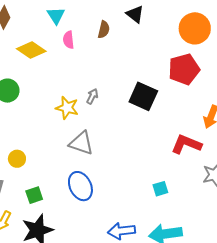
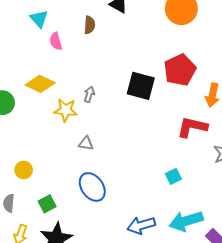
yellow diamond: (31, 50) -> (40, 84), moved
red pentagon: (184, 69) -> (180, 70), moved
gray triangle: (81, 143) -> (86, 143), size x0.6

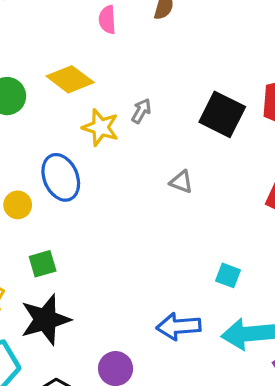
gray triangle: (86, 143) -> (181, 182), moved
cyan square: (173, 176) -> (228, 275), moved, turned 35
blue ellipse: (92, 187) -> (61, 177), moved

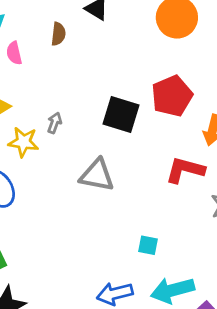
gray triangle: (181, 182) -> (97, 175), size x1.8

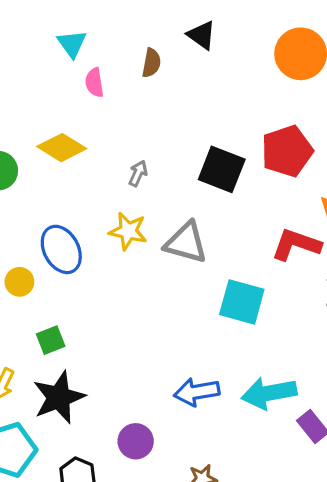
yellow star: (23, 142) -> (128, 231), moved
cyan square: (148, 245) -> (242, 302), moved, size x1.8

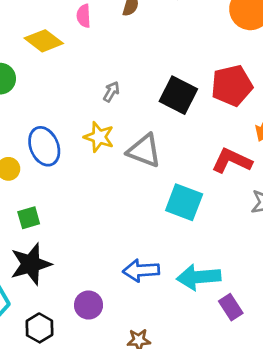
yellow diamond: (62, 148) -> (44, 41), moved

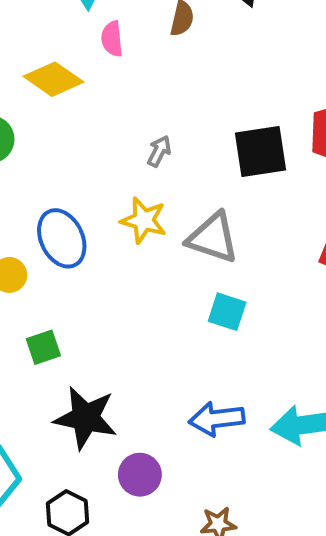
black square: (178, 95) -> (260, 151), turned -33
cyan square: (184, 202) -> (227, 312), moved, size x0.7
black star: (31, 264) -> (86, 418), moved, turned 30

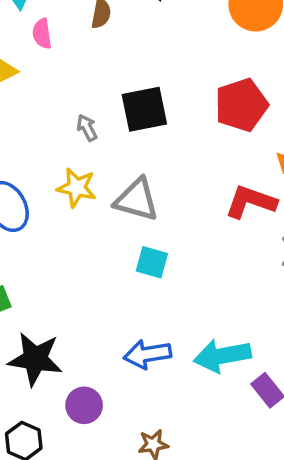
gray arrow: (159, 151) -> (87, 128), turned -52
black square: (260, 151) -> (144, 109), moved

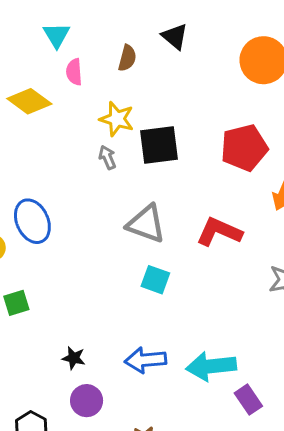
yellow star: (77, 188) -> (117, 119), moved
red L-shape: (251, 202) -> (219, 232), moved
black star: (35, 359) -> (74, 358), moved, size x0.5

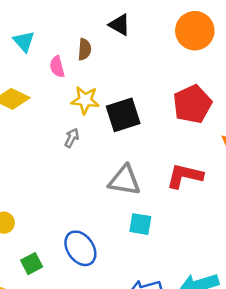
pink semicircle: (74, 72) -> (57, 67), moved
gray arrow: (107, 157) -> (72, 138), moved, turned 60
blue ellipse: (32, 221) -> (80, 248), moved

